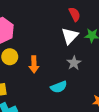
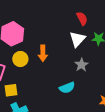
orange arrow: (34, 64) -> (43, 53), moved

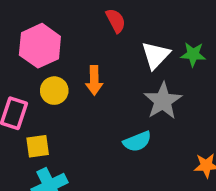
red semicircle: (82, 18) -> (116, 21), moved
gray star: (81, 65) -> (163, 101), size x1.5

